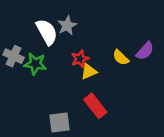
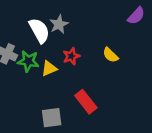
purple semicircle: (145, 51) -> (136, 16), moved
yellow triangle: (89, 71) -> (49, 69), moved

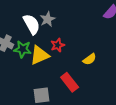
yellow semicircle: (110, 55) -> (90, 59), moved, turned -80
yellow triangle: (49, 69) -> (40, 55), size x1.5

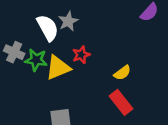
red rectangle: (70, 82) -> (121, 102), moved

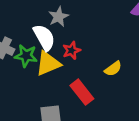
white semicircle: (48, 28) -> (44, 37), moved
red rectangle: (121, 102) -> (82, 92), moved

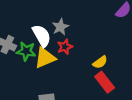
gray star: (58, 17) -> (60, 27), moved
red rectangle: (82, 92) -> (105, 82), moved

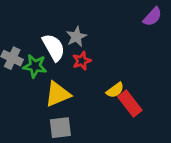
yellow triangle: (45, 58) -> (58, 94), moved
yellow semicircle: (100, 62) -> (115, 90), moved

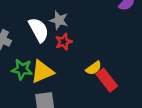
gray star: (76, 37) -> (59, 20), turned -30
green star: (35, 66) -> (22, 69), moved

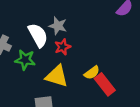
green star: (22, 69) -> (25, 60), moved
yellow triangle: (42, 72) -> (57, 76), moved, turned 40

